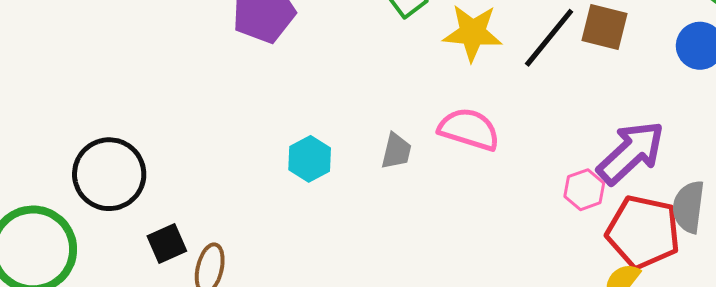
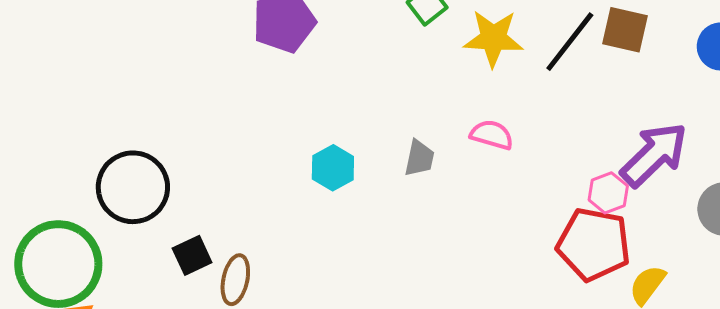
pink semicircle: (469, 129) -> (492, 135), size x0.7
red pentagon: (643, 232) -> (594, 244), moved

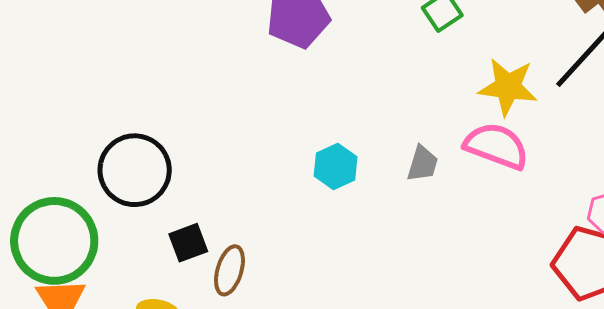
yellow star: (493, 38) -> (508, 87), moved
pink semicircle: (492, 135) -> (496, 146), size x1.5

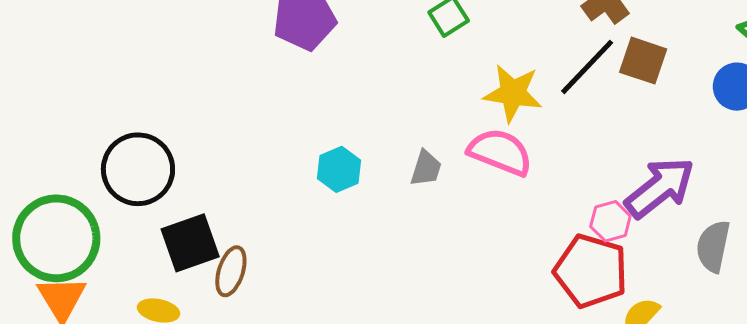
black square: (188, 243) -> (190, 243), size x1.5

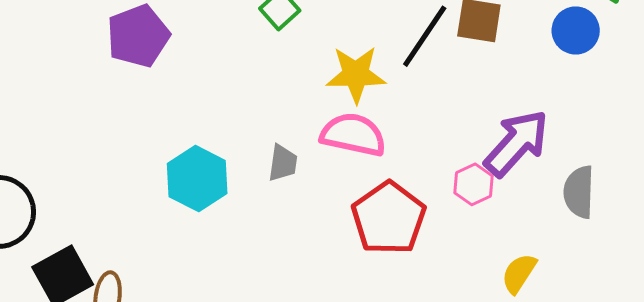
cyan hexagon: (339, 169) -> (197, 179), size x1.4
red pentagon: (591, 271) -> (389, 218), moved, turned 30

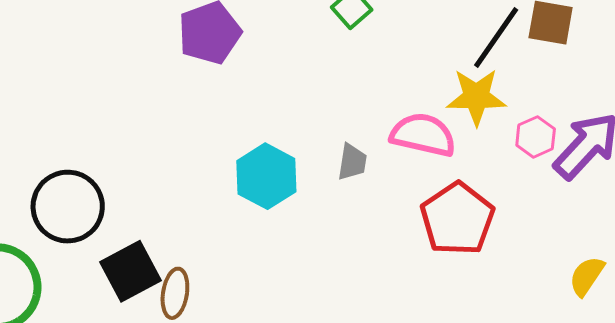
yellow star: (356, 74) -> (476, 97), moved
pink hexagon: (473, 184) -> (536, 137), moved

